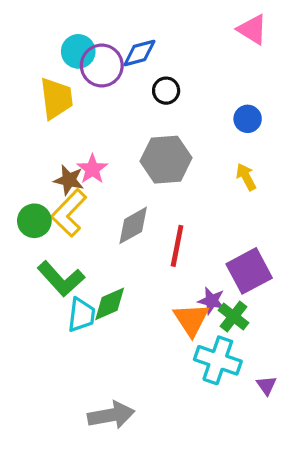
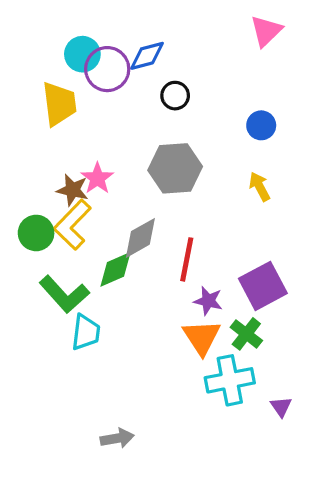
pink triangle: (252, 29) -> (266, 31), turned 44
purple star: (212, 301) -> (208, 301), moved
green diamond: (110, 304) -> (116, 269), moved
cyan cross: (218, 360) -> (230, 380), turned -30
gray arrow: (111, 415) -> (117, 438), size x0.7

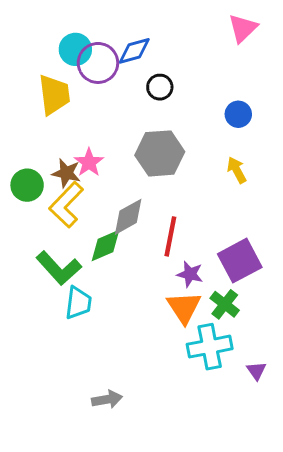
green circle: (36, 233) -> (27, 185), moved

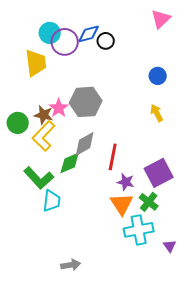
black circle: (160, 87) -> (106, 41), moved
gray hexagon: (160, 153) -> (86, 102), moved

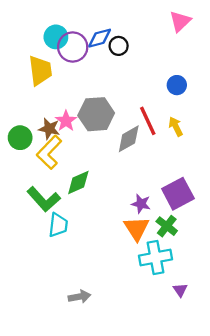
gray diamond: (85, 144) -> (129, 139), moved
red line: (113, 157) -> (148, 121), moved, turned -36
purple triangle: (170, 246) -> (180, 290), moved

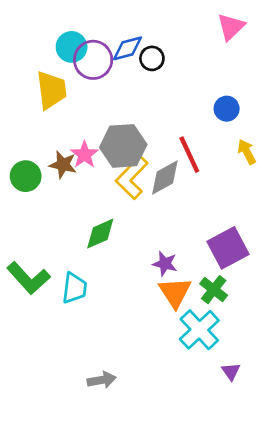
yellow arrow: (176, 126) -> (247, 152), moved
yellow L-shape: (49, 152) -> (132, 178), moved
green L-shape: (44, 199) -> (28, 278), moved
purple star: (141, 204) -> (165, 264), moved
cyan cross: (156, 257) -> (199, 330), turned -32

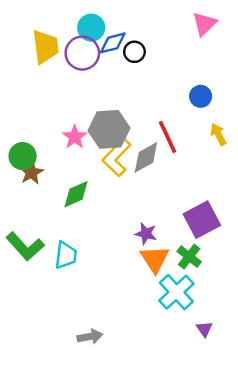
cyan circle: (72, 47) -> (91, 28), moved
yellow trapezoid: (51, 90) -> (45, 47), moved
brown star: (63, 165) -> (31, 173), moved, turned 30
green diamond: (100, 234) -> (76, 194), moved

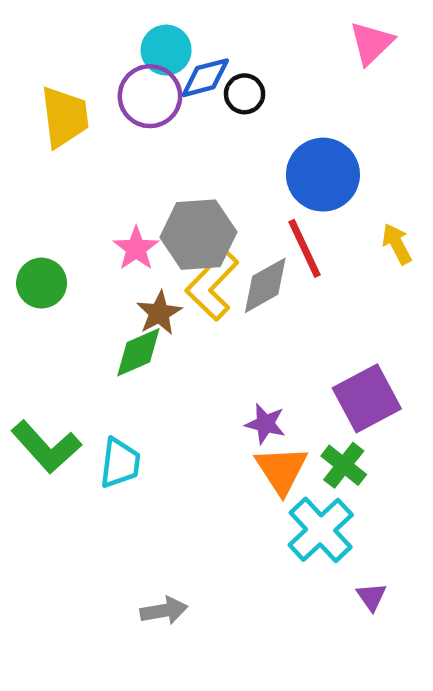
yellow trapezoid: (45, 47) -> (65, 117), moved
blue circle: (201, 96) -> (323, 175), moved, size x1.8
brown star: (31, 173) -> (159, 313), moved

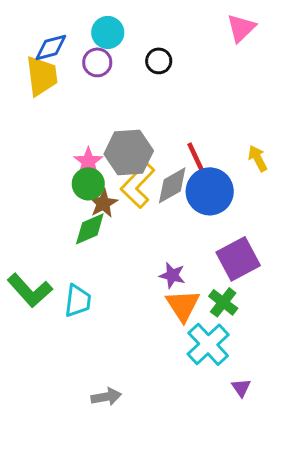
blue diamond: (205, 78) -> (51, 47), moved
purple circle: (150, 96) -> (97, 62), size x0.7
blue circle: (323, 175) -> (210, 191), moved
green circle: (42, 283) -> (88, 184), moved

